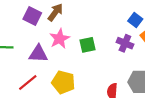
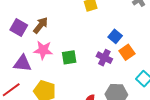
pink star: (60, 39) -> (43, 50), turned 30

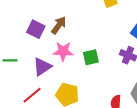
purple triangle: (22, 63) -> (42, 67), turned -36

